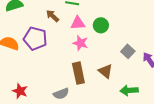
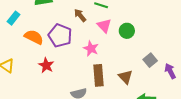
pink triangle: (78, 23) -> (104, 26), turned 42
pink star: (80, 43) -> (91, 48), moved
red star: (20, 91) -> (46, 65), moved

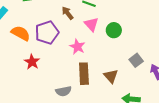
purple pentagon: (60, 36) -> (47, 33), turned 30

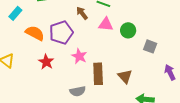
pink triangle: (91, 24) -> (106, 24), turned -42
pink star: (77, 47) -> (79, 56), moved
gray square: (136, 60) -> (150, 46), moved, turned -32

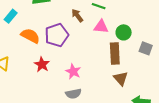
pink star: (79, 56) -> (73, 71), moved
brown rectangle: (98, 74) -> (115, 54), moved

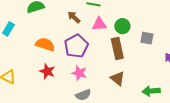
purple pentagon: (57, 35) -> (76, 46), moved
orange semicircle: (30, 36) -> (45, 44), moved
brown triangle: (121, 78) -> (118, 78), moved

